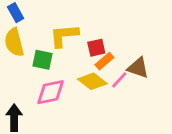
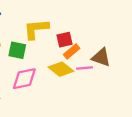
pink line: (119, 80) -> (85, 68), turned 42

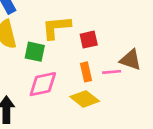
orange rectangle: (72, 51) -> (86, 72), moved, turned -63
yellow diamond: (61, 69) -> (85, 99), moved

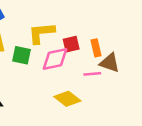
orange rectangle: (86, 72) -> (96, 48), moved
pink diamond: (43, 84) -> (55, 59), moved

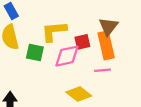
orange rectangle: (96, 48) -> (106, 45), size x1.6
brown triangle: (110, 63) -> (108, 26), moved, turned 48

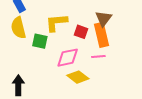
red square: (82, 42) -> (81, 32), turned 32
pink diamond: (67, 56) -> (68, 58), moved

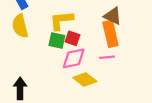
brown triangle: (104, 19) -> (113, 16), turned -42
red square: (81, 32) -> (73, 38), moved
green square: (40, 41) -> (57, 41), moved

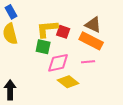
orange rectangle: (110, 34) -> (91, 41), turned -50
red square: (73, 38) -> (63, 32), moved

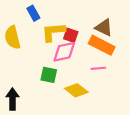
blue rectangle: (11, 12) -> (33, 13), moved
green square: (43, 47) -> (49, 75), moved
pink diamond: (58, 63) -> (64, 52), moved

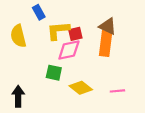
red square: (71, 35) -> (75, 34), turned -32
orange rectangle: (102, 45) -> (106, 44), turned 70
pink line: (98, 68) -> (117, 91), moved

